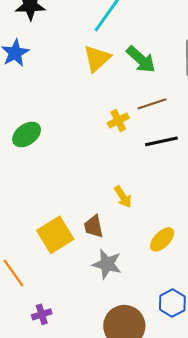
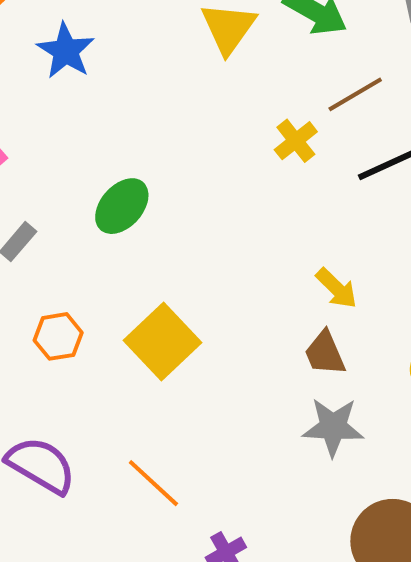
brown trapezoid: (94, 226) -> (325, 353), moved
yellow square: (55, 235) -> (163, 342), moved

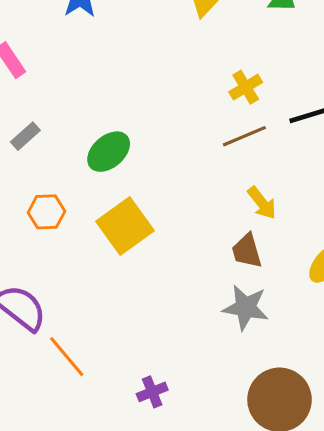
brown line: (355, 94) -> (244, 136), moved
green ellipse: (122, 206) -> (109, 152), moved
orange line: (153, 483) -> (67, 357), moved

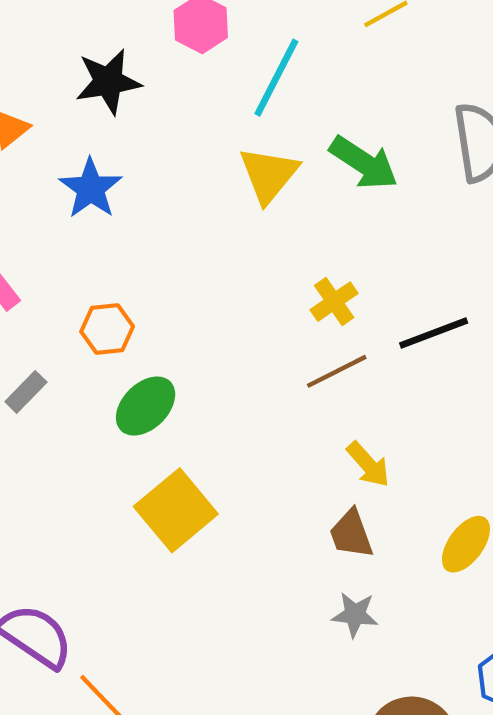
orange hexagon: (46, 212) -> (107, 329), moved
gray star: (246, 308) -> (355, 615), size x0.7

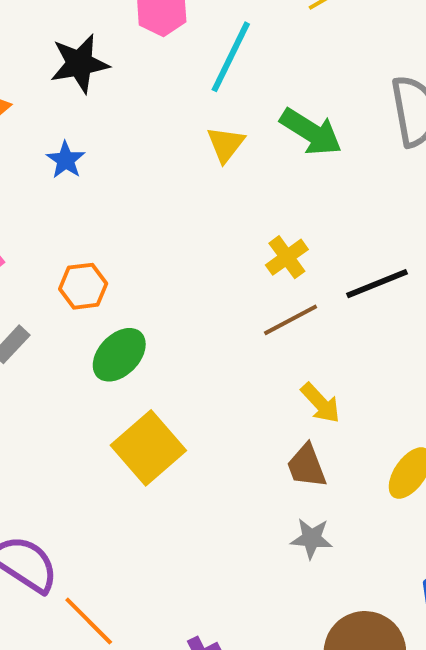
yellow triangle: (269, 175) -> (226, 144), size x0.7
blue star: (91, 188) -> (66, 160), size x0.7

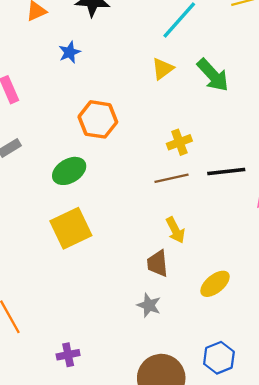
orange hexagon: (83, 286) -> (98, 119), moved, size x1.4

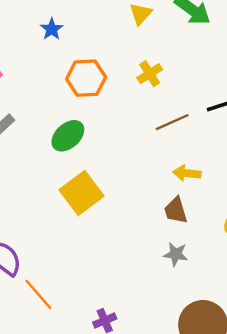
blue star: (70, 52) -> (52, 29), moved
yellow cross: (179, 142) -> (150, 74), moved
yellow arrow: (175, 230) -> (187, 173), turned 135

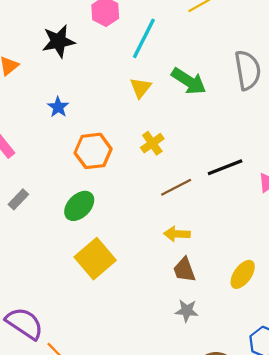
yellow arrow: (187, 173) -> (177, 234), moved

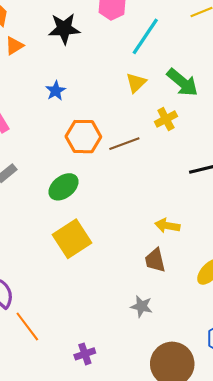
yellow cross: (152, 143) -> (166, 119), moved
brown line: (176, 187) -> (124, 144), moved
yellow arrow: (177, 234) -> (167, 226), moved
gray star: (187, 311) -> (142, 306), moved

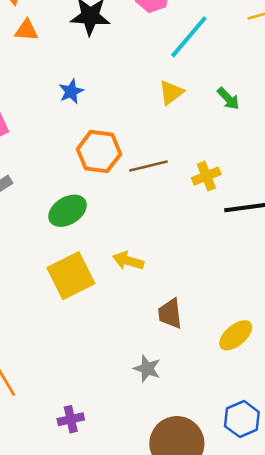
orange triangle: (14, 46) -> (26, 30), turned 30
green arrow: (182, 82) -> (228, 99), size x0.6
yellow cross: (166, 119) -> (206, 176), moved
yellow arrow: (167, 226) -> (128, 261), moved

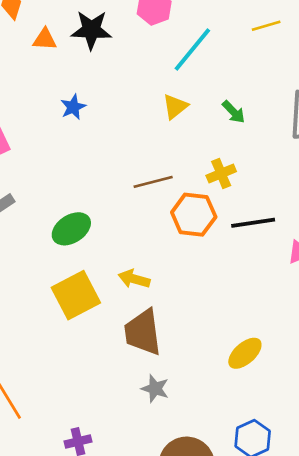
orange triangle: (26, 30) -> (45, 39), moved
orange hexagon: (99, 152) -> (194, 215), moved
yellow cross: (206, 176) -> (221, 173), moved
brown trapezoid: (170, 314) -> (143, 332), moved, size x1.5

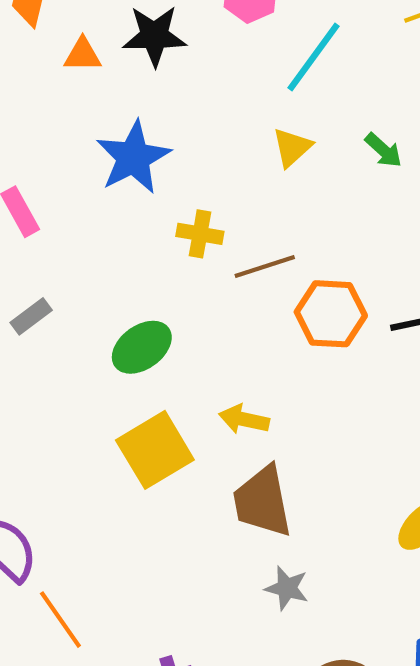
blue star: (73, 107) -> (133, 157), size x1.8
yellow cross: (221, 173) -> (200, 234), moved, turned 36

